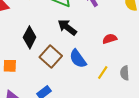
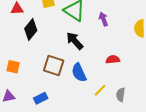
black diamond: (30, 37) -> (31, 30), moved
brown square: (51, 57) -> (54, 66), turned -35

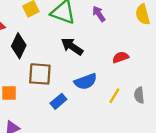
brown square: (54, 66) -> (40, 74), moved
blue semicircle: (79, 73) -> (86, 81), turned -72
blue rectangle: (41, 98) -> (58, 101), moved

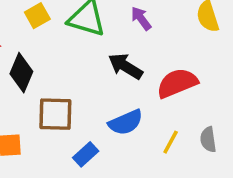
black arrow: (72, 46) -> (125, 66), moved
red semicircle: (121, 57) -> (177, 83), size x1.6

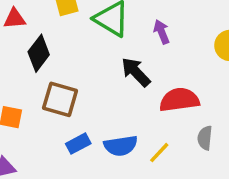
blue semicircle: (126, 122) -> (121, 146), moved
gray semicircle: (208, 139) -> (205, 138), moved

